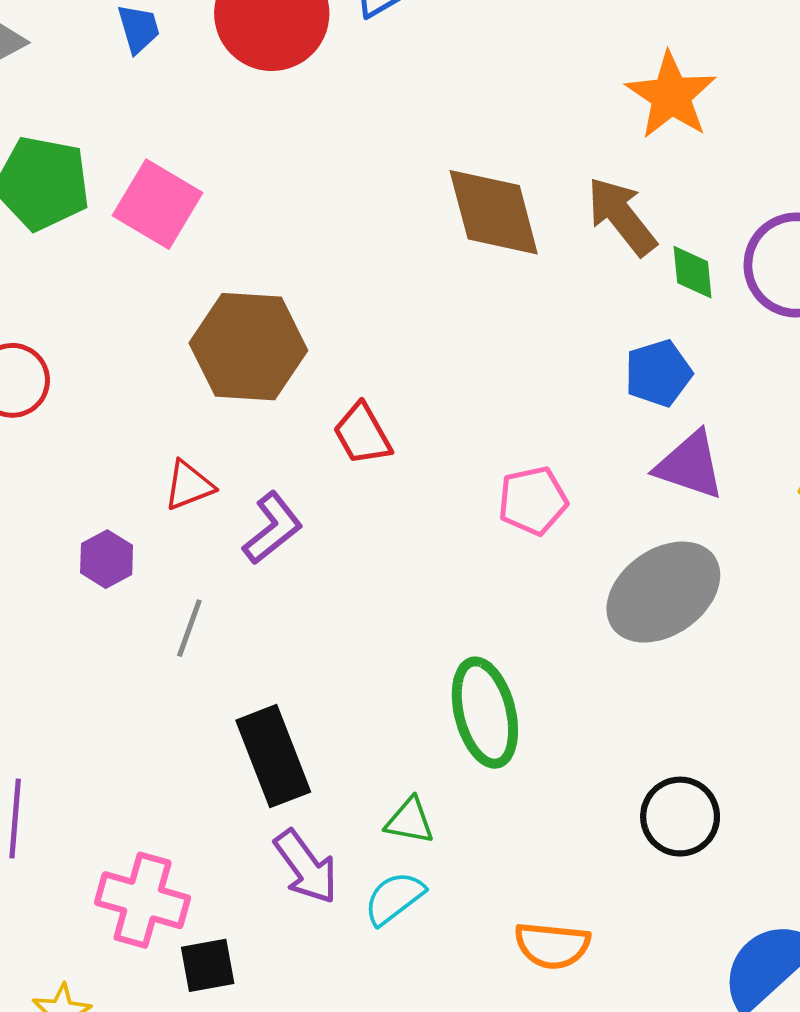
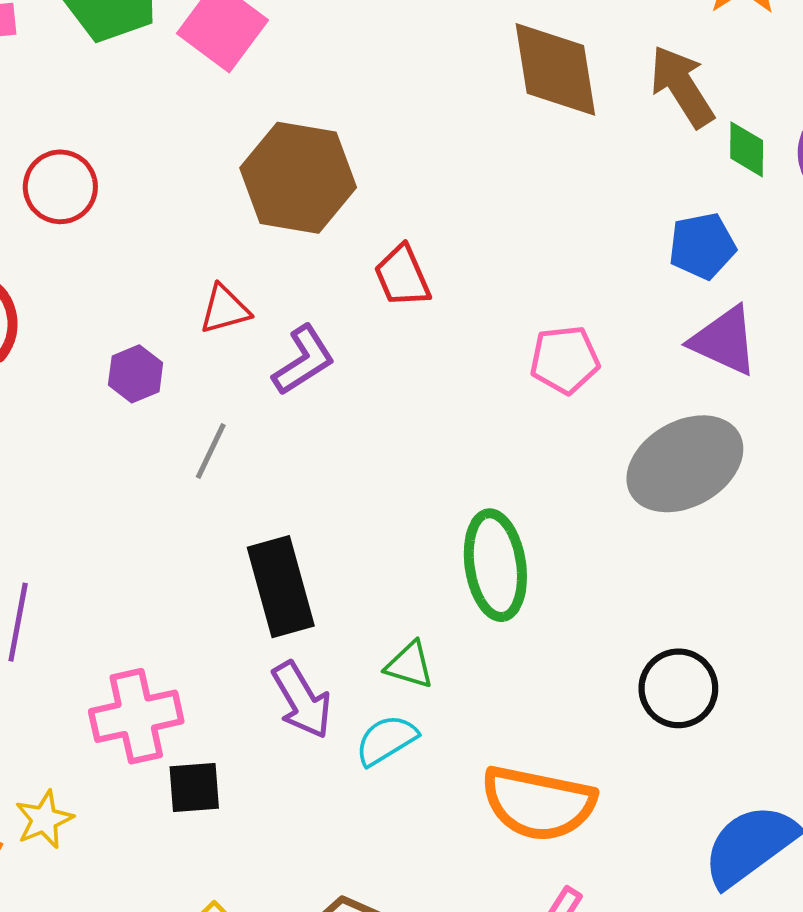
pink cross: (143, 900) -> (136, 716), turned -34
orange semicircle: (552, 945) -> (538, 803), size x1.5

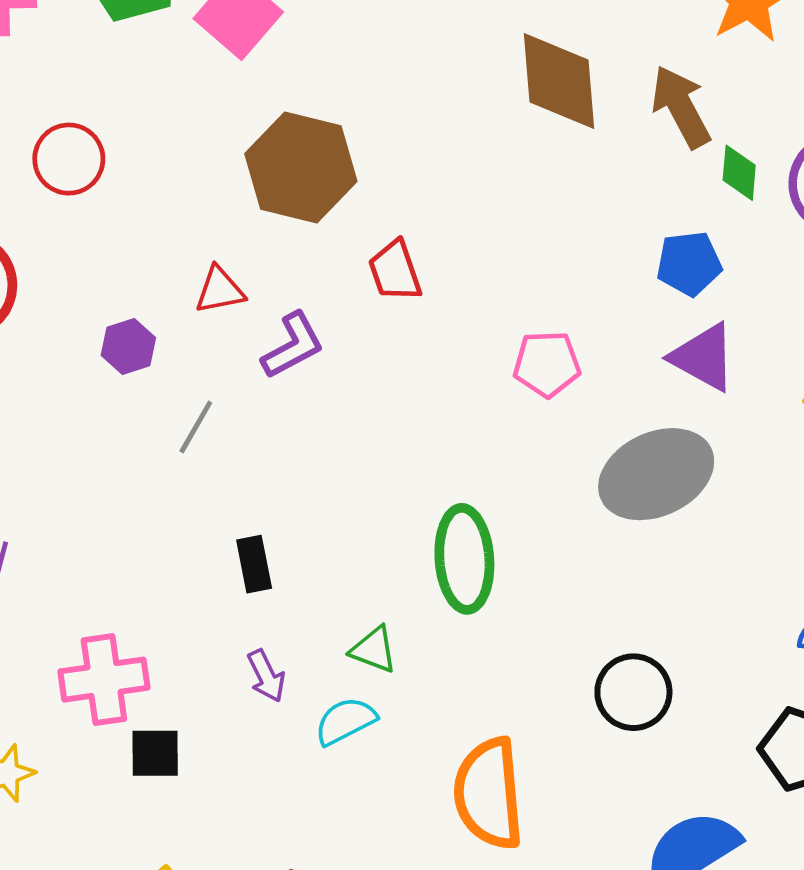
black rectangle: (281, 587) -> (254, 564), size x0.6
purple arrow: (302, 700) -> (266, 676), size x0.7
orange semicircle: (538, 803) -> (489, 794), turned 69

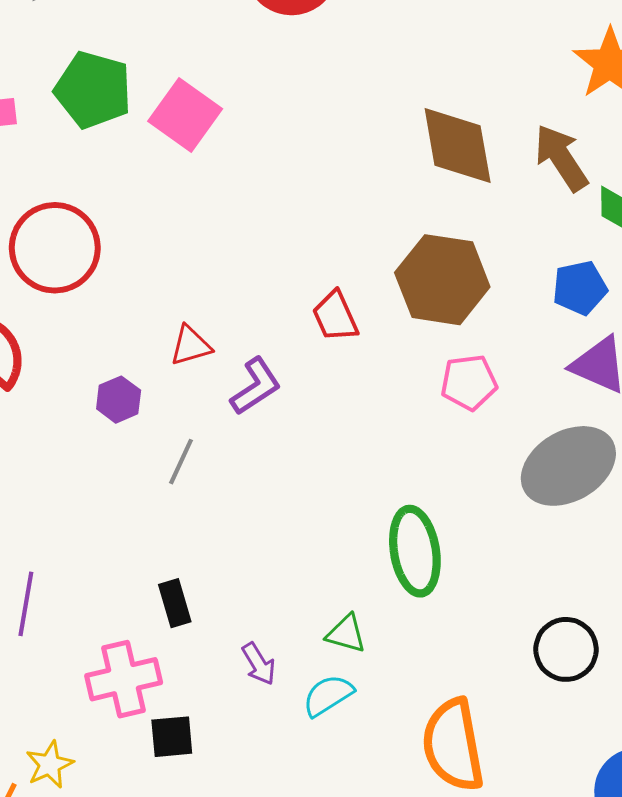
red circle: (69, 159) -> (55, 248), size x1.5
brown hexagon: (301, 167) -> (442, 280), moved
black rectangle: (254, 564) -> (175, 603), moved

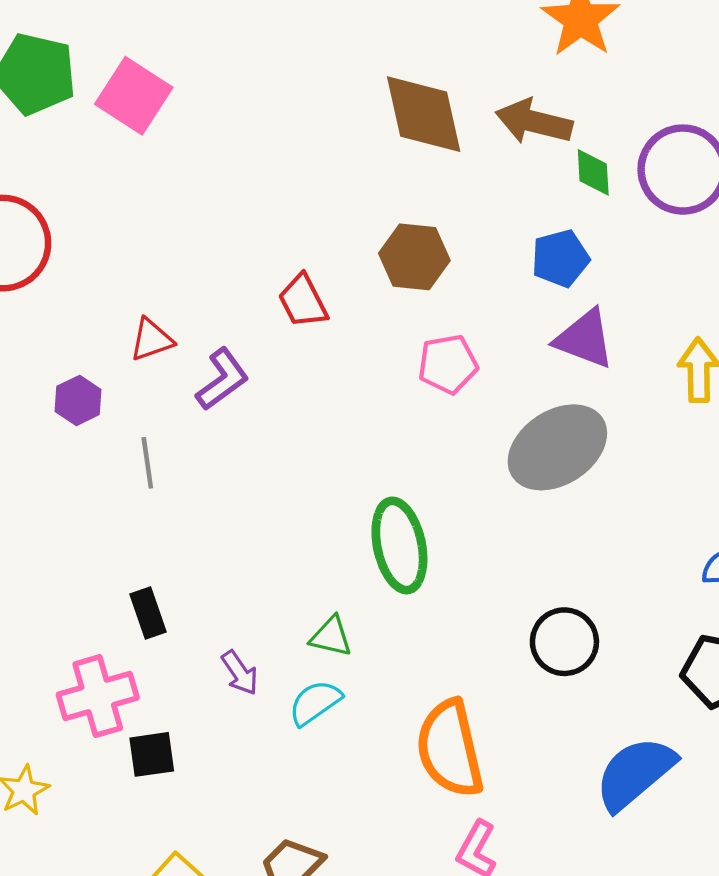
brown arrow: (561, 158) -> (534, 122), turned -40
brown hexagon: (442, 280) -> (414, 257), size x0.7
gray line: (181, 462) -> (147, 463), turned -30

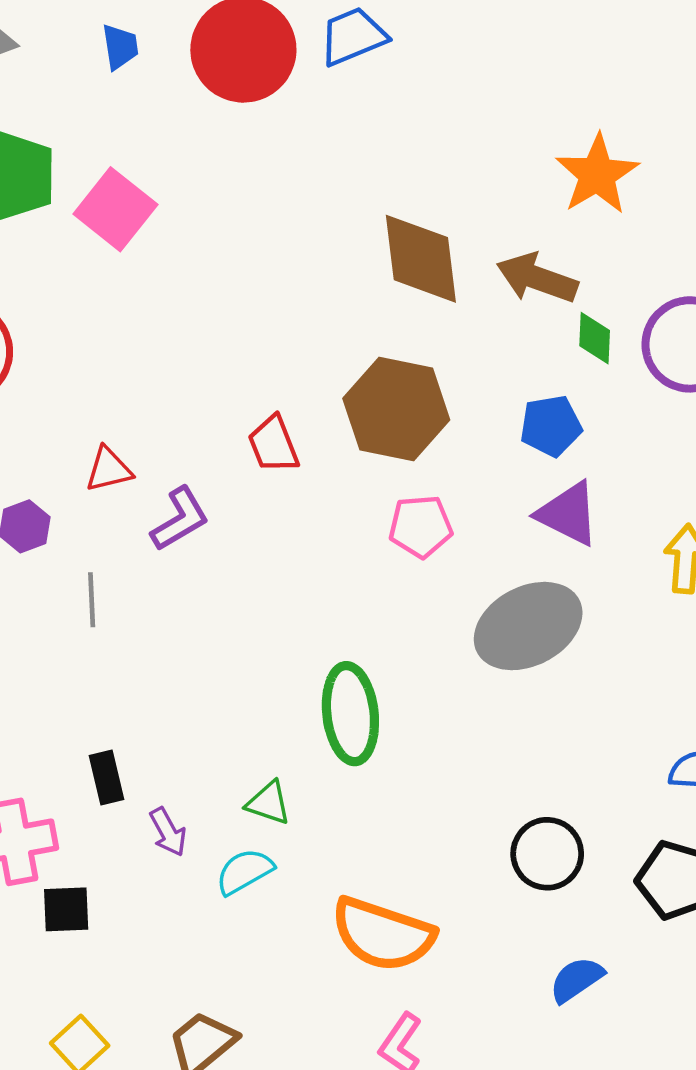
brown hexagon: (414, 257) -> (396, 409), size x1.4
black rectangle: (148, 613) -> (106, 778), moved
black circle: (564, 642) -> (547, 854), moved
orange semicircle: (450, 749) -> (383, 934), turned -64
blue semicircle: (635, 773) -> (576, 980), size x0.6

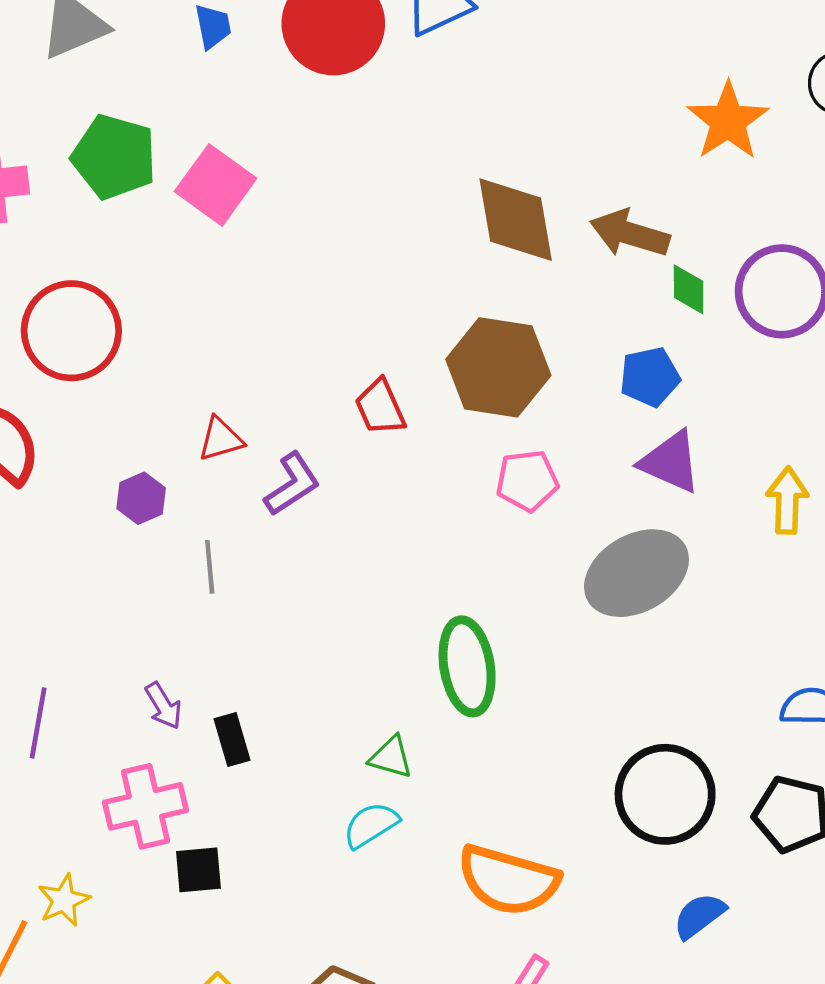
orange star: (597, 174) -> (728, 121), moved
purple arrow: (168, 832) -> (163, 706), moved
black circle: (547, 854) -> (665, 794), size x1.4

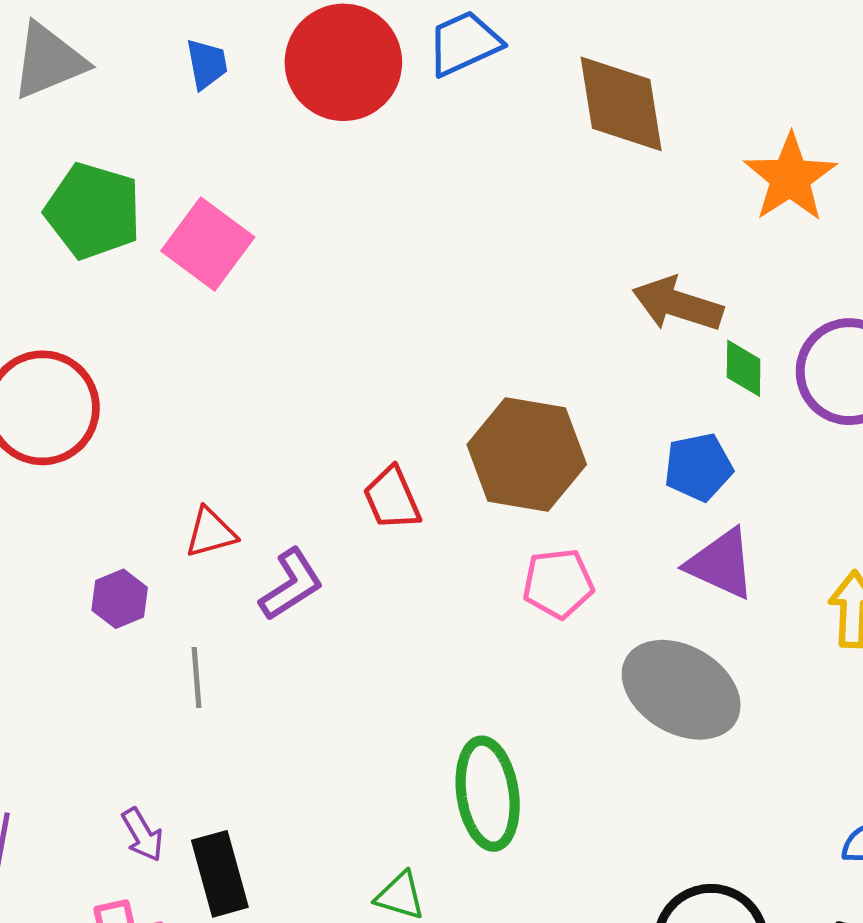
brown diamond: (516, 220) -> (621, 104), moved
gray ellipse: (636, 573) -> (681, 690), turned 60
black rectangle: (232, 740) -> (220, 874), size x1.4

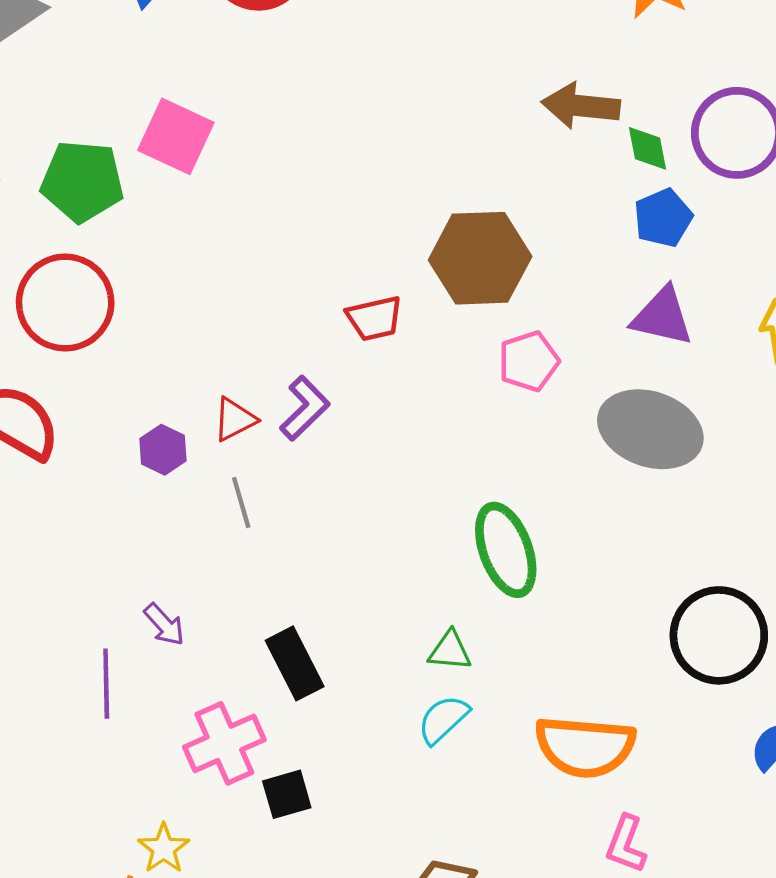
green pentagon: (93, 211) -> (82, 181), moved
blue pentagon: (698, 467) -> (663, 218), moved
red trapezoid: (392, 498) -> (374, 318), turned -68
red triangle: (211, 533) -> (234, 419), moved
purple arrow: (142, 835) -> (164, 625), moved

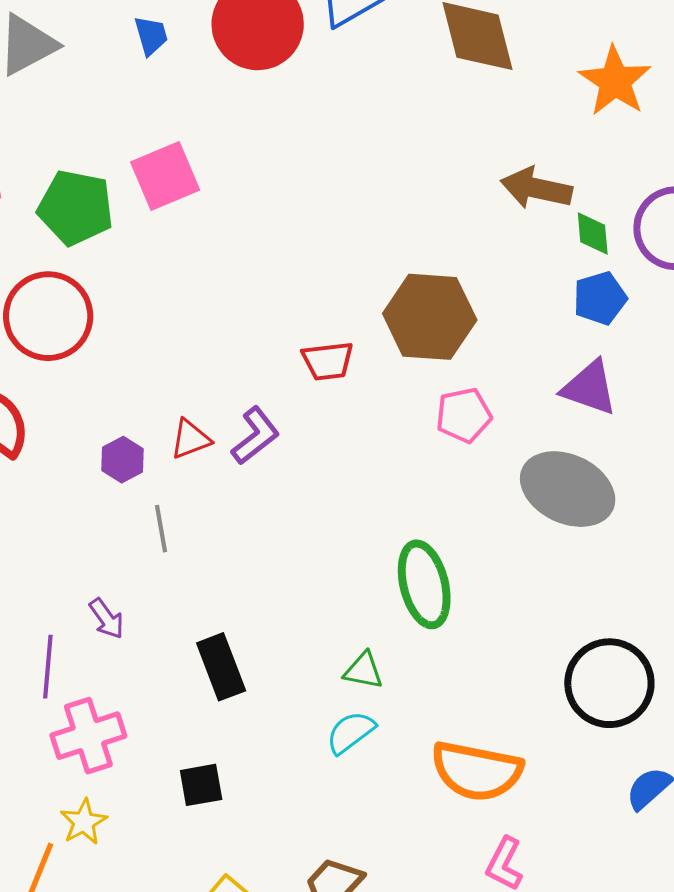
pink square: (176, 136) -> (165, 176), turned 36
gray line: (241, 503) -> (161, 529), moved
pink cross: (224, 743) -> (88, 736), moved

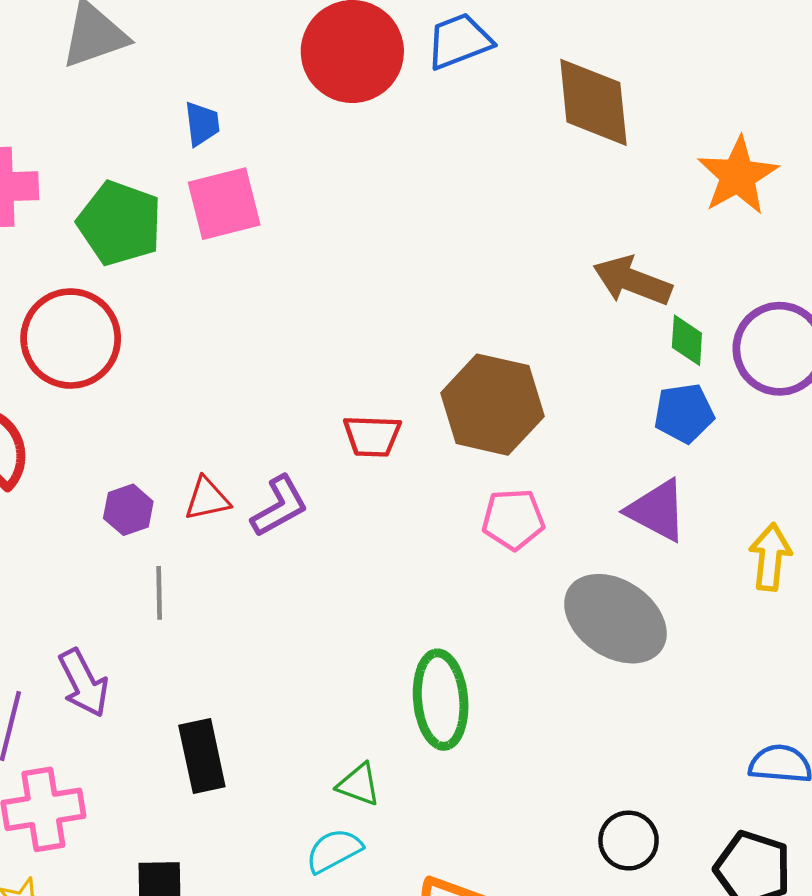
blue trapezoid: (151, 36) -> (202, 124), moved
purple arrow: (107, 619) -> (83, 683), size x1.4
black circle: (609, 683) -> (629, 841), size x0.6

